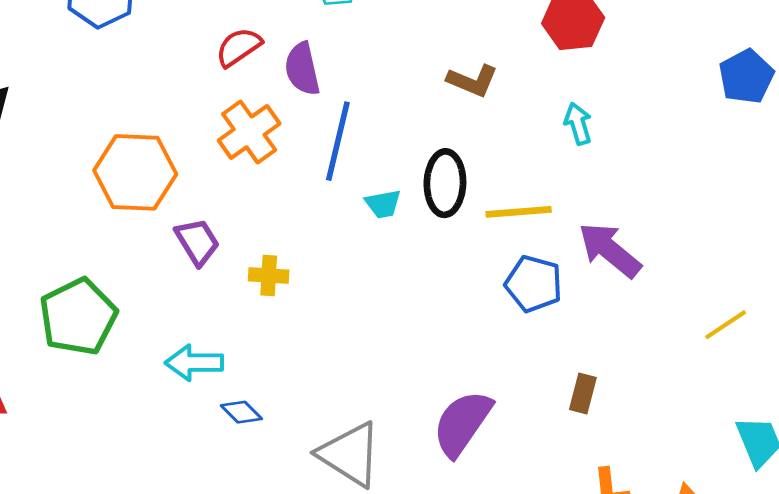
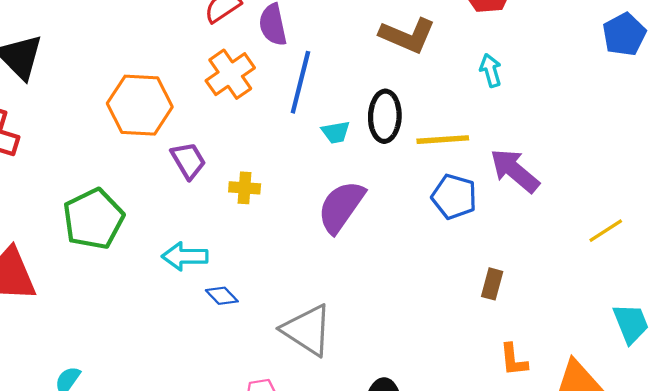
brown L-shape: (473, 81) -> (407, 35), size x1.4
purple semicircle: (462, 423) -> (341, 207), moved

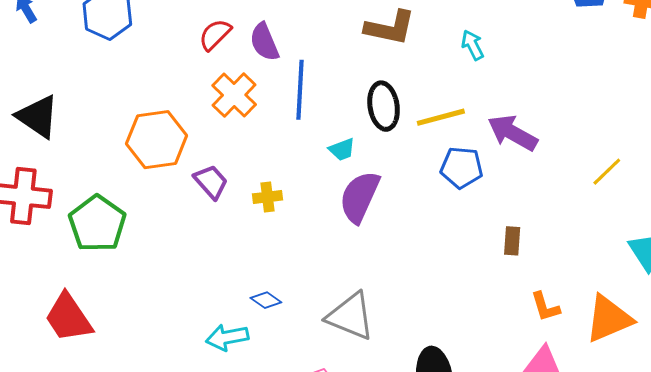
cyan trapezoid: (336, 132) -> (342, 149), moved
green pentagon: (93, 219) -> (97, 224), moved
cyan arrow: (185, 256) -> (227, 337), moved

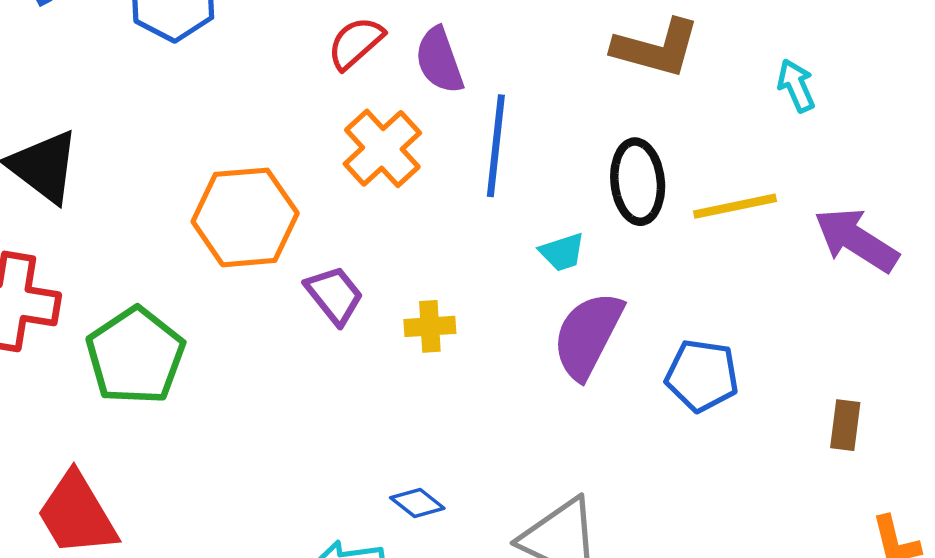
blue pentagon: (462, 167) -> (702, 376), moved

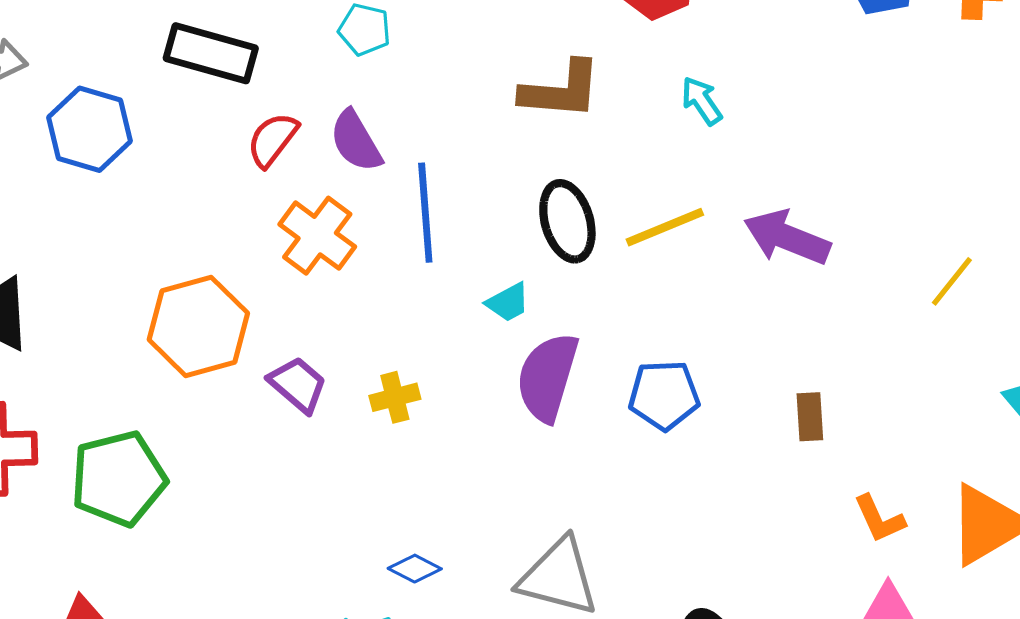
green pentagon: (135, 356) -> (119, 479), turned 30

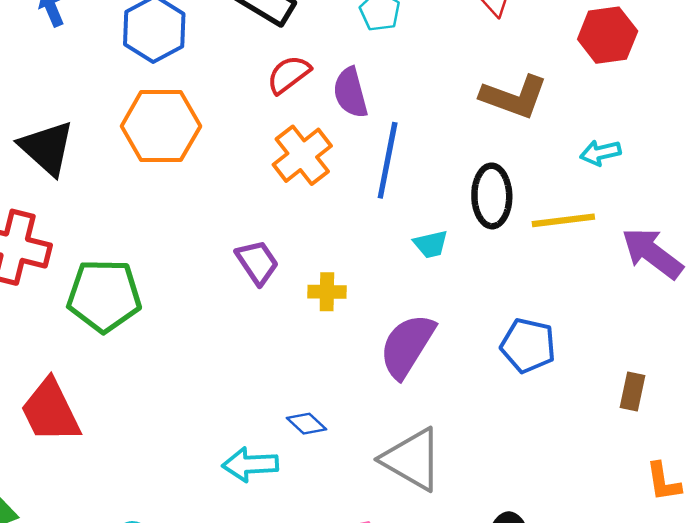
cyan arrow: (702, 101) -> (600, 153), moved, turned -84
orange hexagon: (198, 326) -> (161, 126), moved
purple semicircle: (547, 377) -> (407, 346), moved

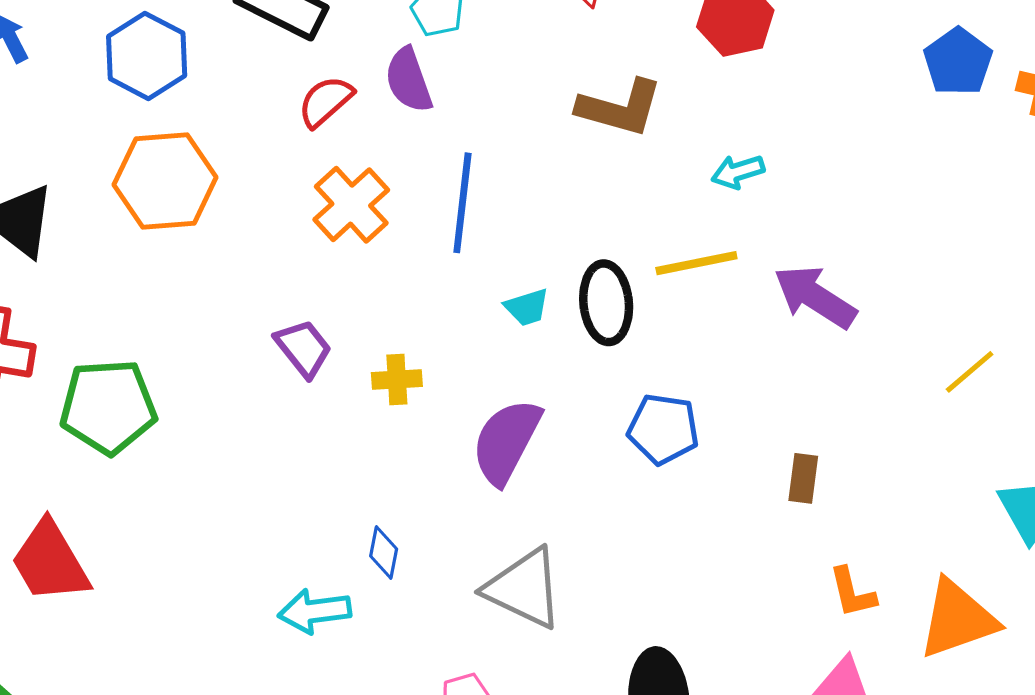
purple semicircle: (350, 93) -> (409, 80), moved
black ellipse: (492, 196) -> (606, 303), moved
blue diamond: (307, 424) -> (384, 552), turned 63

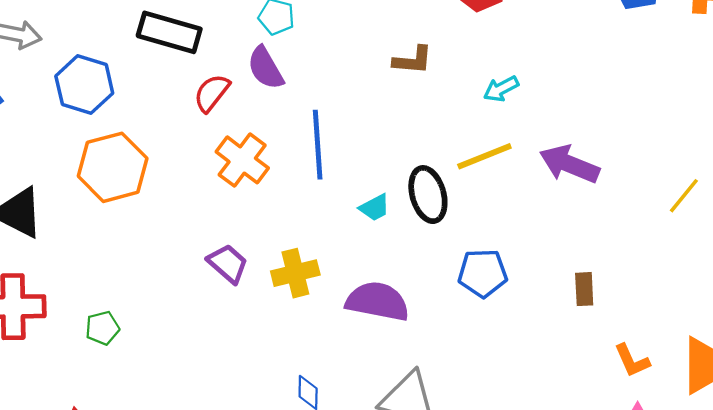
brown L-shape: (620, 108) -> (413, 60), size x0.7
yellow cross: (397, 379) -> (295, 273), size x1.4
green pentagon: (108, 407) -> (102, 328), size x0.5
purple semicircle: (506, 441) -> (378, 301), turned 84

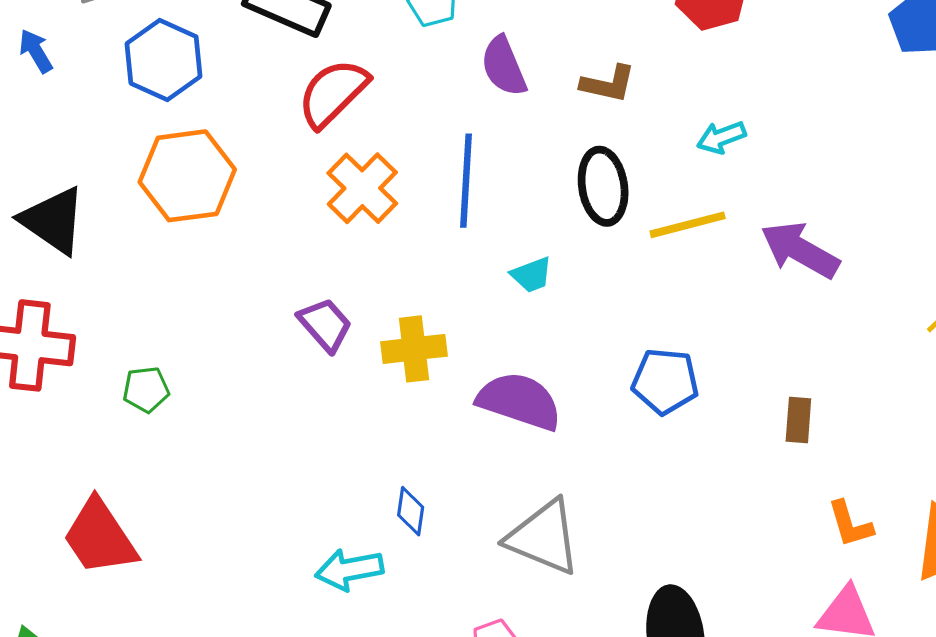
purple semicircle: (266, 68) -> (504, 66), moved
red semicircle: (212, 93) -> (333, 93), size x1.4
black ellipse: (428, 195) -> (603, 186), moved

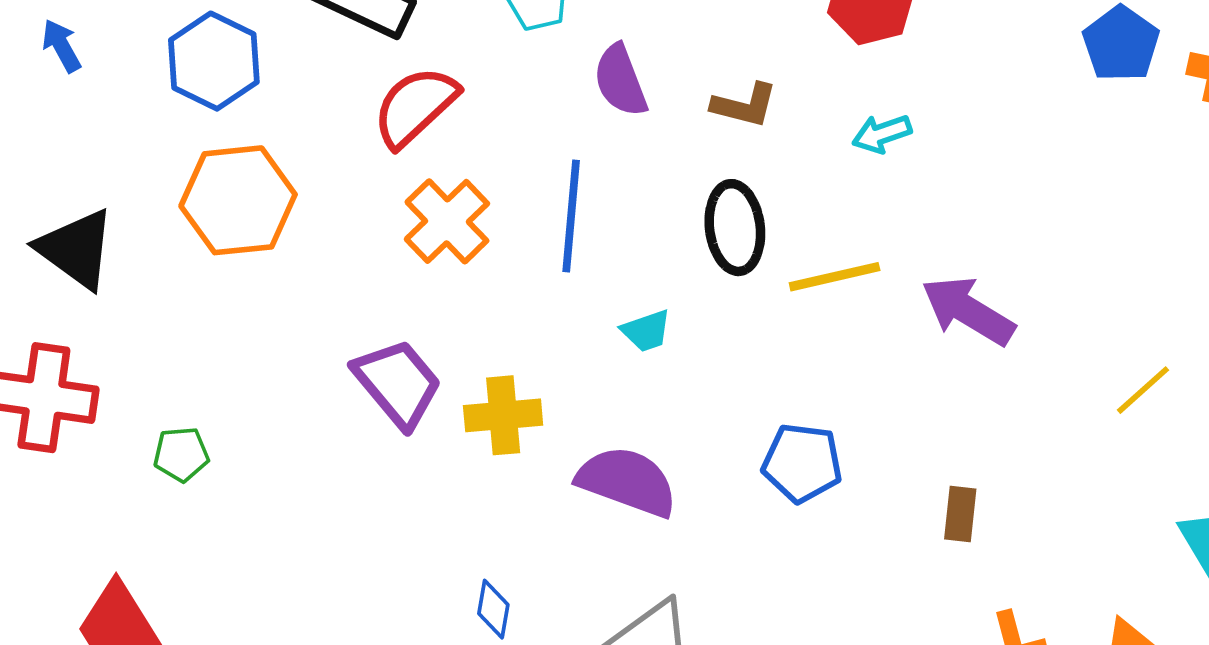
cyan arrow: (721, 137) -> (882, 134), moved
purple trapezoid: (325, 325) -> (398, 383), size x1.4

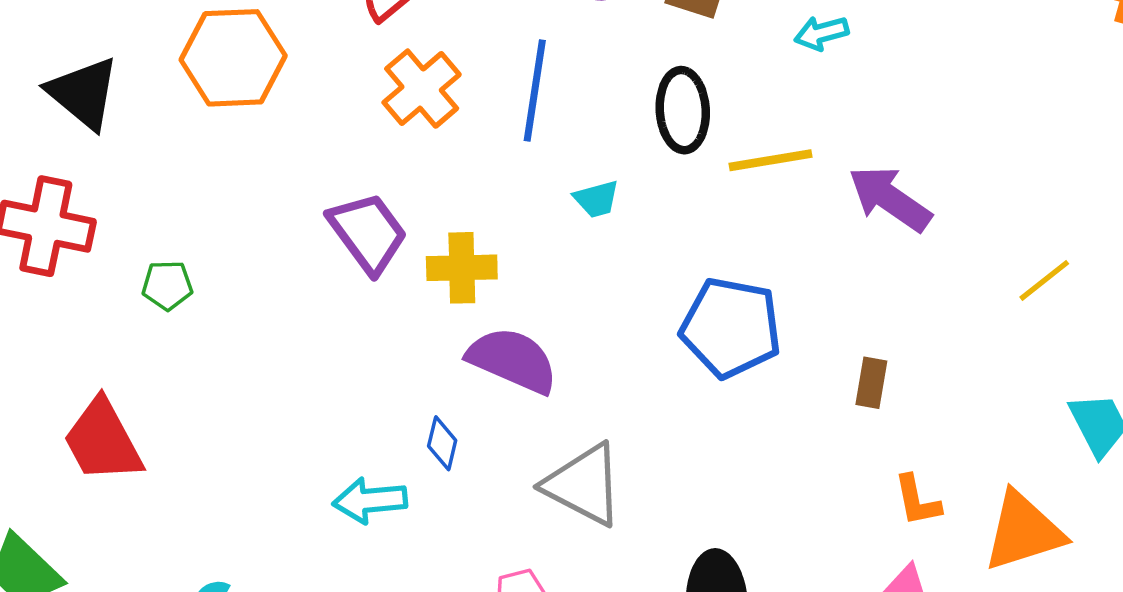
blue pentagon: (802, 463) -> (731, 328), size x1.4
purple semicircle: (627, 481) -> (513, 360), moved

